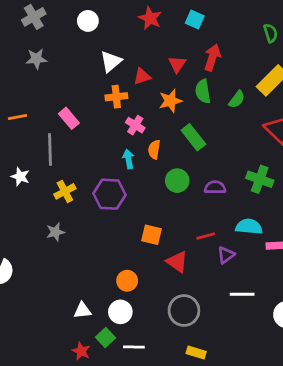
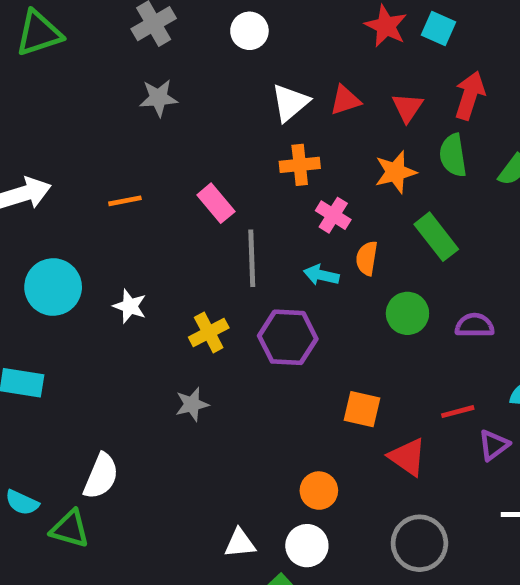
red star: (150, 18) -> (386, 26), moved
red triangle: (142, 76) -> (345, 100), moved
gray line: (50, 149) -> (252, 258), moved
cyan arrow: (128, 159) -> (321, 275), turned -66

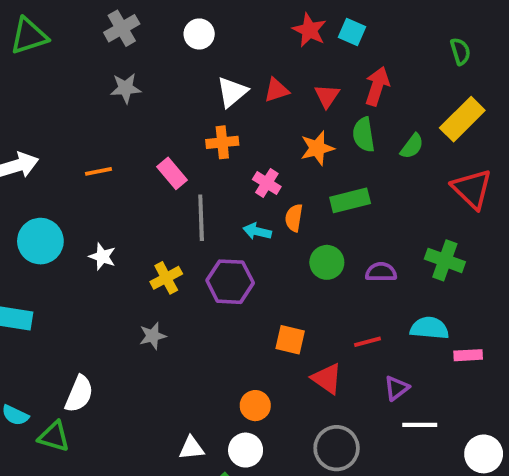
orange cross: (300, 165) -> (222, 142), moved
green rectangle: (436, 237) -> (350, 200), turned -66
purple triangle: (494, 445) -> (397, 388), moved

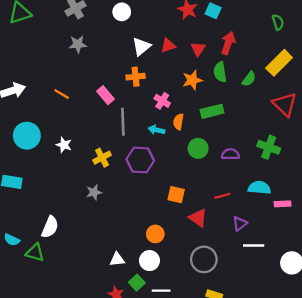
orange line: (98, 171) -> (62, 94), turned 42

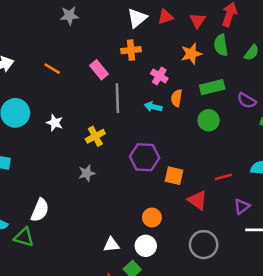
green circle: (198, 148) -> (209, 120), moved
purple semicircle: (230, 154) -> (247, 101), moved, turned -150
purple hexagon: (140, 160) -> (145, 157), moved

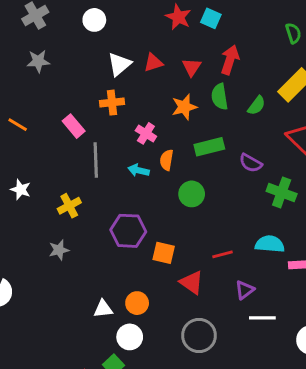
green circle: (209, 120) -> (192, 194), moved
white triangle: (111, 245) -> (103, 309), moved

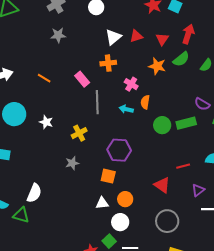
green semicircle: (220, 97) -> (181, 59), turned -120
orange star: (184, 107) -> (157, 66), turned 30
green rectangle: (209, 147) -> (186, 123), moved
orange square: (164, 253) -> (108, 176), moved

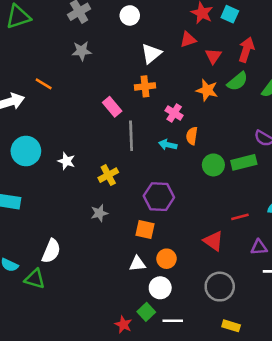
red triangle: (136, 36) -> (188, 40), moved
orange line: (44, 78) -> (44, 84), moved
purple triangle: (198, 190) -> (259, 247), turned 32

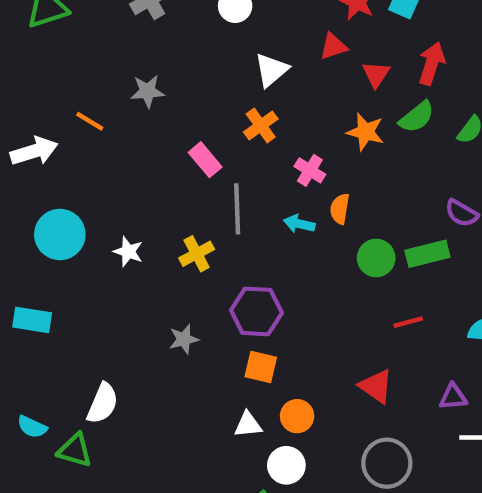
gray star: (82, 51) -> (147, 91), moved
orange cross: (145, 86) -> (261, 126), turned -30
yellow cross: (108, 175) -> (197, 254), moved
purple hexagon: (159, 197) -> (256, 311), moved
red line: (240, 217) -> (408, 322), moved

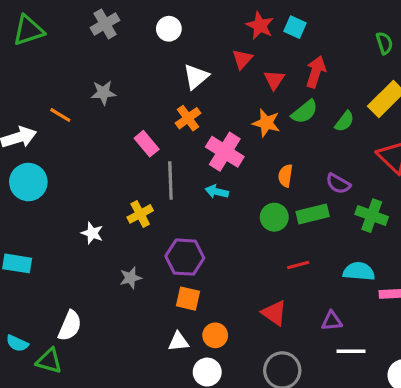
red triangle: (333, 46) -> (242, 59), turned -30
pink cross: (310, 170) -> (225, 152), size x1.6
orange semicircle: (340, 209) -> (285, 176), moved
cyan circle: (60, 234) -> (28, 182), moved
white star: (128, 252) -> (92, 233), moved

